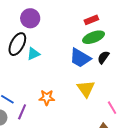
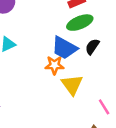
orange star: (47, 98) -> (54, 65), moved

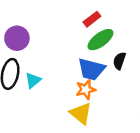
yellow triangle: (72, 85) -> (81, 113), moved

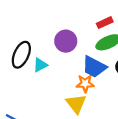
purple circle: (17, 38) -> (66, 41), moved

